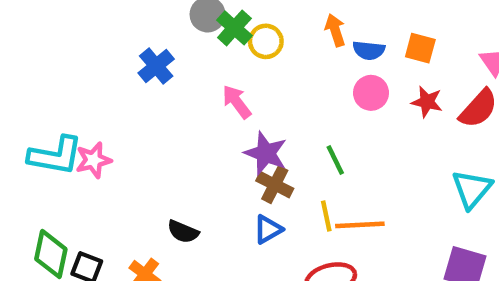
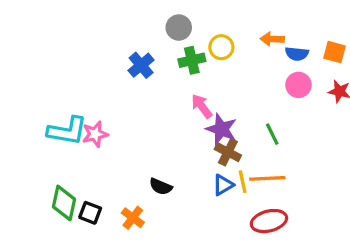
green cross: (234, 28) -> (192, 60), moved, turned 35
orange arrow: (335, 30) -> (272, 39), turned -70
pink arrow: (237, 102) -> (202, 106), moved
yellow line: (326, 216) -> (243, 182), moved
orange line: (360, 225) -> (267, 178), moved

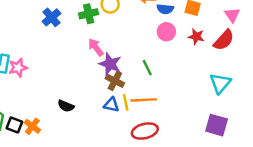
blue triangle: (223, 185) -> (111, 105), turned 42
orange cross: (133, 218) -> (32, 126), moved

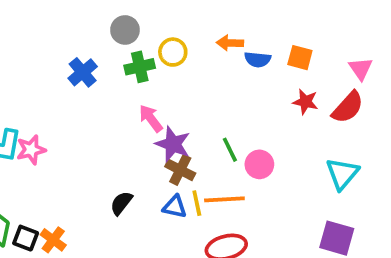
pink circle: (166, 32) -> (259, 164), moved
black semicircle: (66, 106) -> (121, 203), moved, turned 105

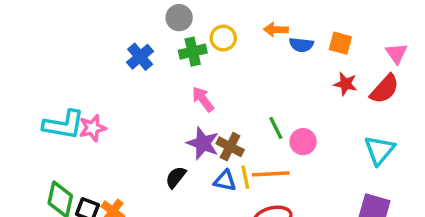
purple star: (173, 144) -> (203, 143), moved

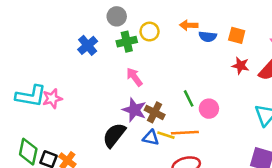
black semicircle: (176, 177) -> (114, 135), size x1.5
yellow line: (245, 177) -> (166, 135), turned -60

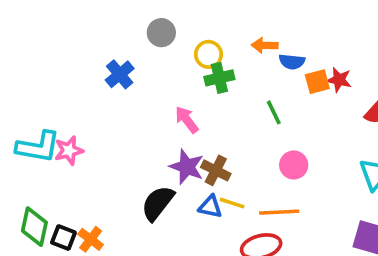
orange square: (237, 35) -> (317, 82), moved, turned -30
green cross: (127, 42) -> (219, 78), moved
red star: (241, 66) -> (339, 80), moved
green line: (189, 98) -> (274, 112), moved
orange line: (185, 133) -> (279, 212), moved

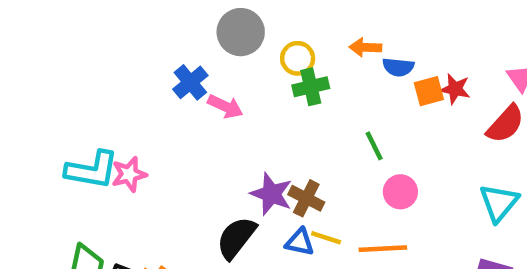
gray circle: (161, 33) -> (241, 32), size x1.4
green line: (274, 112) -> (374, 146), moved
pink arrow: (187, 120) -> (225, 106), moved, turned 152

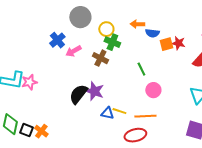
green cross: (311, 87) -> (112, 42), turned 35
pink arrow: (225, 106) -> (73, 51), turned 126
brown cross: (306, 198) -> (100, 58), moved
black semicircle: (236, 238) -> (78, 94), moved

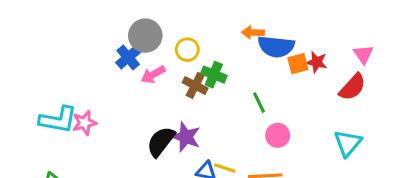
gray circle: (80, 17) -> (145, 36), moved
yellow circle: (106, 29) -> (187, 50), moved
blue semicircle: (152, 33) -> (276, 47), size x1.6
green cross: (112, 42) -> (214, 75), moved

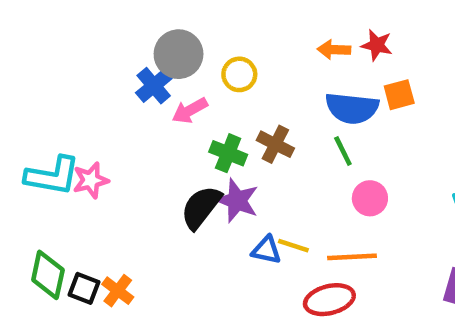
blue semicircle: (276, 47) -> (352, 108), moved
red star: (317, 62) -> (377, 45), moved
green cross: (214, 75) -> (228, 153), moved
brown cross: (195, 85) -> (275, 144), moved

